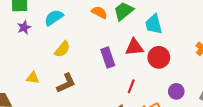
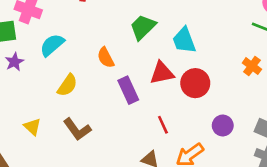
orange semicircle: (99, 12) -> (106, 58), moved, turned -140
yellow triangle: (33, 78) -> (32, 127), turned 40
brown L-shape: (66, 83) -> (77, 129), turned 85
red line: (131, 86) -> (163, 125), turned -40

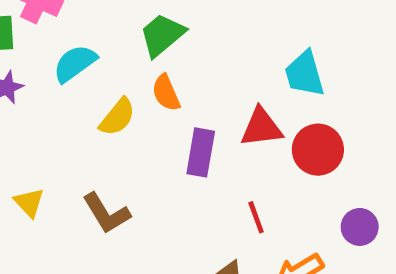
green trapezoid: (143, 27) -> (162, 35), moved
yellow semicircle: (67, 85) -> (117, 117), moved
purple rectangle: (128, 90) -> (201, 152), turned 30

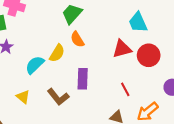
cyan semicircle: (75, 63) -> (35, 65), moved
purple rectangle: (201, 152) -> (83, 79), moved

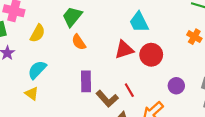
yellow semicircle: (57, 53) -> (38, 33), moved
yellow triangle: (23, 97) -> (32, 94), moved
brown L-shape: (58, 97) -> (107, 99), moved

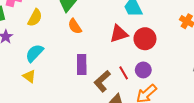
purple circle: (176, 86) -> (143, 70), moved
brown L-shape: (107, 99) -> (102, 81), turned 90

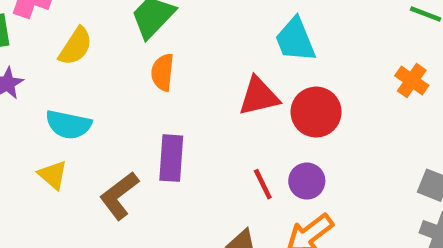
orange semicircle: (75, 26) -> (163, 72), turned 35
cyan semicircle: (34, 53) -> (68, 125), turned -126
brown L-shape: (102, 81) -> (119, 196), moved

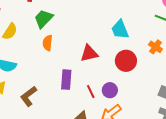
cyan trapezoid: (295, 40) -> (120, 30), moved
red circle: (316, 112) -> (126, 61), moved
purple rectangle: (171, 158) -> (66, 80), moved

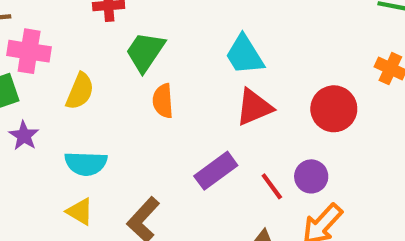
cyan trapezoid: (120, 30) -> (244, 55), moved
purple rectangle: (66, 80) -> (216, 171), turned 60

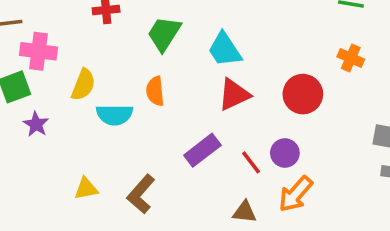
green trapezoid: (145, 52) -> (164, 34), moved
cyan semicircle: (86, 163) -> (114, 115), moved
yellow triangle: (80, 212) -> (86, 189), turned -40

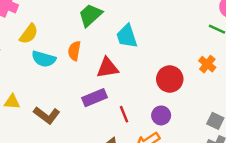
red triangle: (234, 95) -> (107, 68), moved
purple circle: (285, 153) -> (161, 115), moved
brown L-shape: (141, 194) -> (47, 115), turned -110

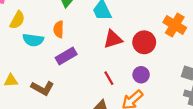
orange cross: (207, 64) -> (175, 25), size x1.5
red triangle: (107, 68) -> (113, 39), moved
purple rectangle: (95, 98) -> (66, 56), moved

